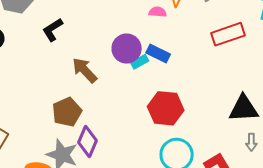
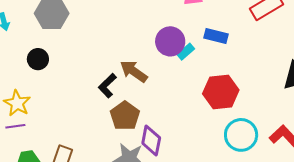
black L-shape: (53, 30) -> (107, 86), moved
blue rectangle: (158, 54) -> (216, 36), moved

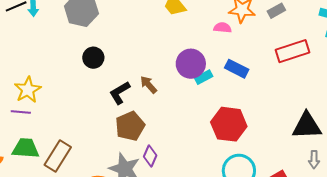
black circle: (38, 59) -> (93, 58), moved
brown arrow: (134, 71) -> (149, 85), size x0.7
purple diamond: (151, 140) -> (150, 156), size x0.7

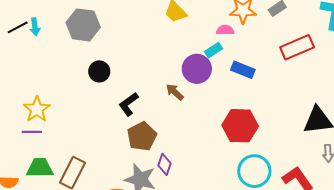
cyan rectangle: (204, 77) -> (213, 50), moved
brown arrow: (149, 85) -> (175, 92), moved

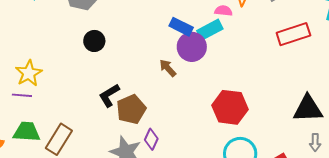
cyan rectangle: (213, 50) -> (210, 30), size x1.4
blue rectangle: (243, 70) -> (181, 27), moved
black L-shape: (129, 104) -> (109, 95), moved

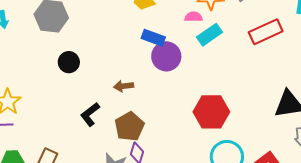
cyan rectangle: (210, 30) -> (209, 35), moved
brown arrow: (168, 68) -> (124, 86), moved, turned -48
brown pentagon: (131, 109) -> (129, 126), moved

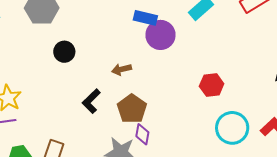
red hexagon: (211, 112) -> (212, 85), size x0.7

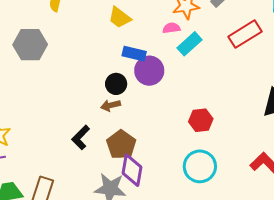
black circle: (64, 52) -> (116, 84), moved
cyan circle: (232, 128) -> (200, 166), moved
purple diamond: (142, 134) -> (132, 170), size x1.5

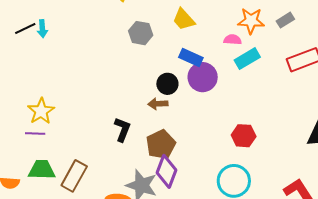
gray hexagon: (30, 45) -> (141, 33), moved, size x0.7
black L-shape: (81, 137) -> (122, 130), turned 145

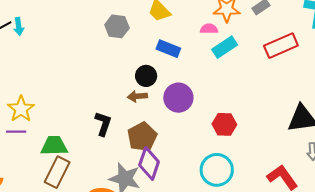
purple circle: (203, 77) -> (178, 98), moved
green trapezoid: (42, 170) -> (54, 146), moved

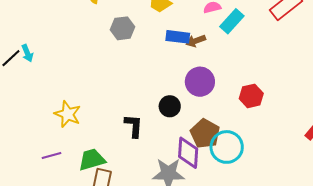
black circle: (146, 76) -> (170, 106), moved
brown arrow: (137, 96) -> (196, 41), moved
yellow star: (21, 109) -> (68, 114), moved
brown pentagon: (142, 137) -> (205, 134), moved
cyan circle: (217, 170) -> (227, 147), moved

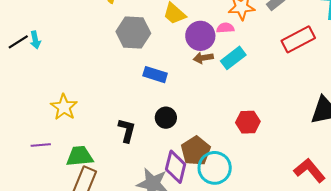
cyan rectangle: (232, 21) -> (233, 58), moved
gray hexagon: (122, 28) -> (133, 32), size x1.4
blue rectangle: (178, 37) -> (155, 75), moved
purple circle: (200, 82) -> (200, 36), moved

